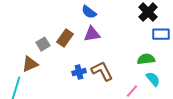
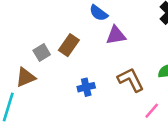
purple triangle: (92, 34) -> (116, 35), moved
brown L-shape: (102, 71) -> (131, 80), moved

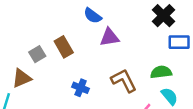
brown rectangle: (69, 45) -> (64, 47), turned -65
blue cross: (86, 87) -> (81, 88), turned 35

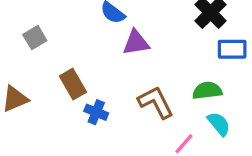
brown rectangle: (64, 47) -> (73, 84), moved
gray square: (37, 54) -> (35, 38), moved

